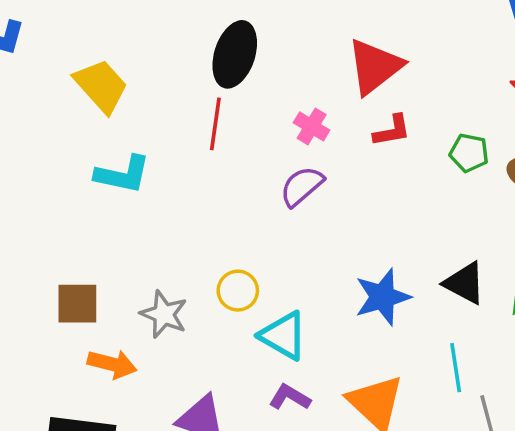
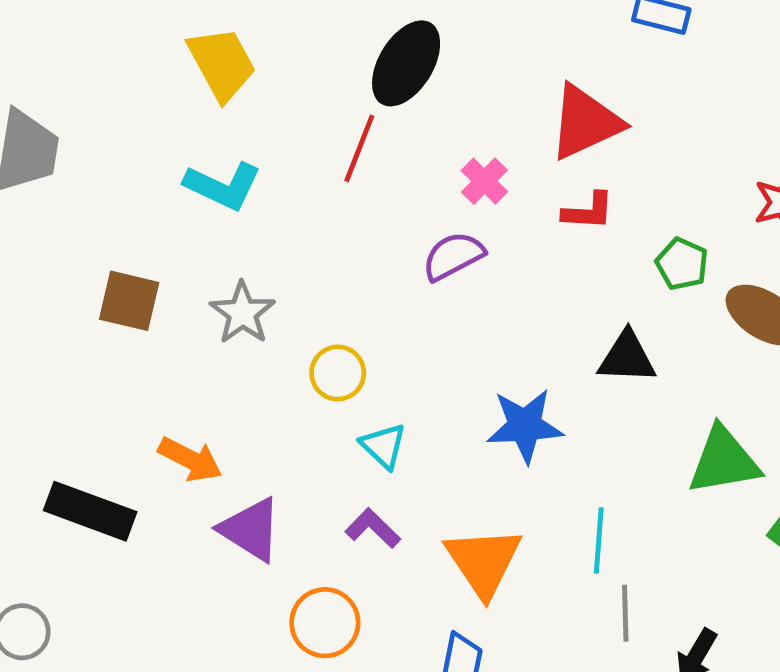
black triangle: (465, 283) -> (627, 357), moved, turned -39
brown square: (77, 304) -> (129, 301), moved
gray star: (164, 314) -> (242, 313), moved
cyan triangle: (283, 336) -> (383, 446), size x0.7
orange arrow: (112, 364) -> (190, 459), moved

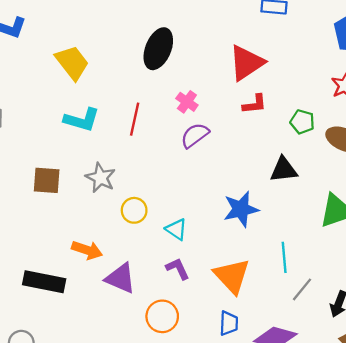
red line: (359, 148) -> (135, 119), moved
pink cross: (484, 181) -> (187, 102), moved
yellow circle: (338, 373) -> (134, 210), moved
purple L-shape: (373, 528) -> (178, 269), turned 30
gray line: (625, 613) -> (302, 289), turned 50

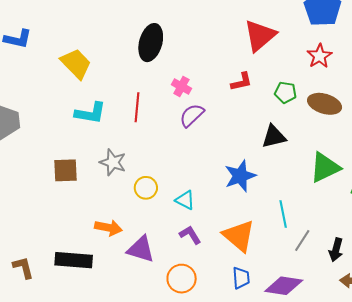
red triangle: (246, 63) -> (260, 36), moved

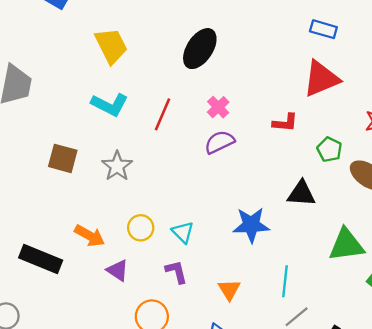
yellow circle: (146, 188) -> (141, 228), moved
orange triangle: (239, 236) -> (229, 290), size x0.6
purple triangle: (141, 249) -> (118, 270), size x0.7

